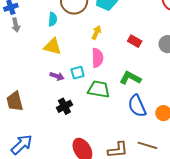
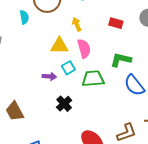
cyan semicircle: (53, 19) -> (24, 17), moved
yellow arrow: (96, 33) -> (77, 24), turned -32
yellow triangle: (52, 46) -> (59, 46), moved

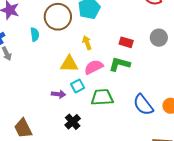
pink semicircle: (84, 49) -> (94, 67), turned -102
green L-shape: (121, 60) -> (120, 64), moved

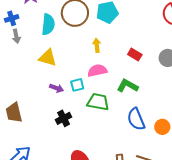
cyan semicircle: (35, 34) -> (48, 24), size x1.5
yellow triangle: (69, 64) -> (48, 58), moved
green L-shape: (120, 64) -> (128, 86), moved

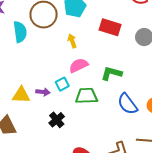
red rectangle: (135, 54) -> (110, 27), moved, size x1.5
yellow triangle: (48, 58) -> (21, 95), moved

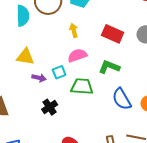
red rectangle: (110, 27) -> (113, 34), moved
yellow triangle: (21, 95) -> (25, 57), moved

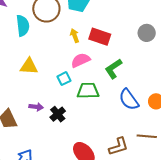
red rectangle: (113, 34) -> (100, 37), moved
green L-shape: (109, 67) -> (113, 69), turned -50
purple arrow: (39, 78) -> (36, 107), moved

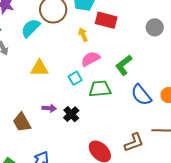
cyan semicircle: (23, 26) -> (31, 28), turned -125
red rectangle: (100, 37) -> (106, 20), moved

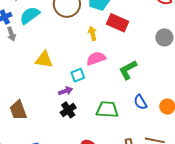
cyan semicircle: (31, 28) -> (30, 15), moved
green trapezoid: (100, 89) -> (107, 110), moved
blue semicircle: (141, 95) -> (140, 102), size x0.7
purple arrow: (49, 108) -> (66, 91), moved, turned -32

